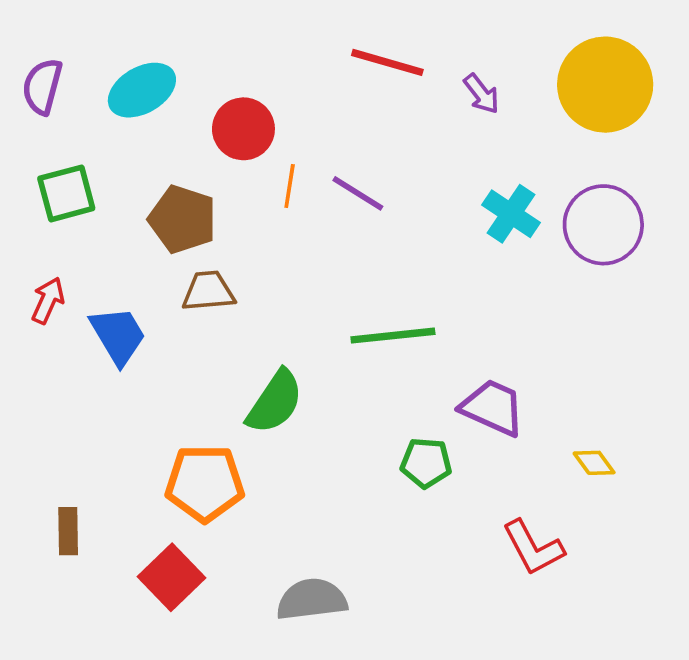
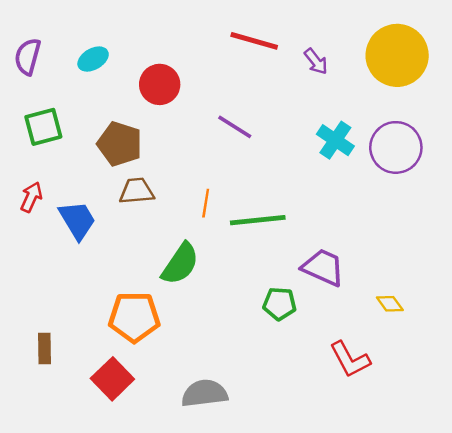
cyan ellipse: (142, 90) -> (93, 59), size x0.7
orange line: (290, 186) -> (206, 203), moved

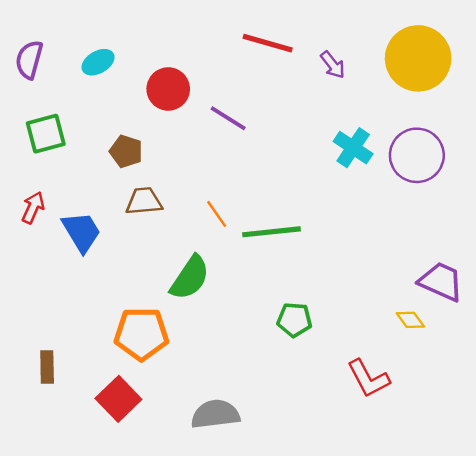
purple line: (235, 127) -> (228, 118), moved
brown pentagon: (120, 144) -> (126, 151), size x0.7
orange line: (206, 203) -> (217, 214), turned -44
purple trapezoid: (323, 267) -> (441, 282), moved

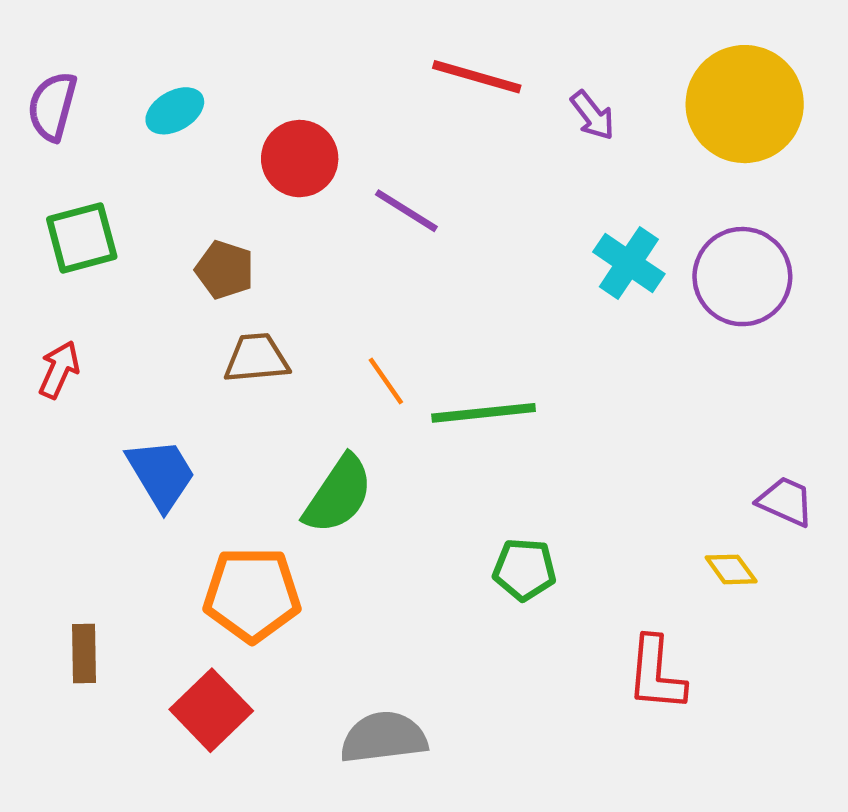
blue trapezoid: (81, 232) -> (161, 474), moved
purple trapezoid: (441, 282) -> (786, 501), size x0.7
red L-shape: (368, 378) -> (656, 674), turned 33

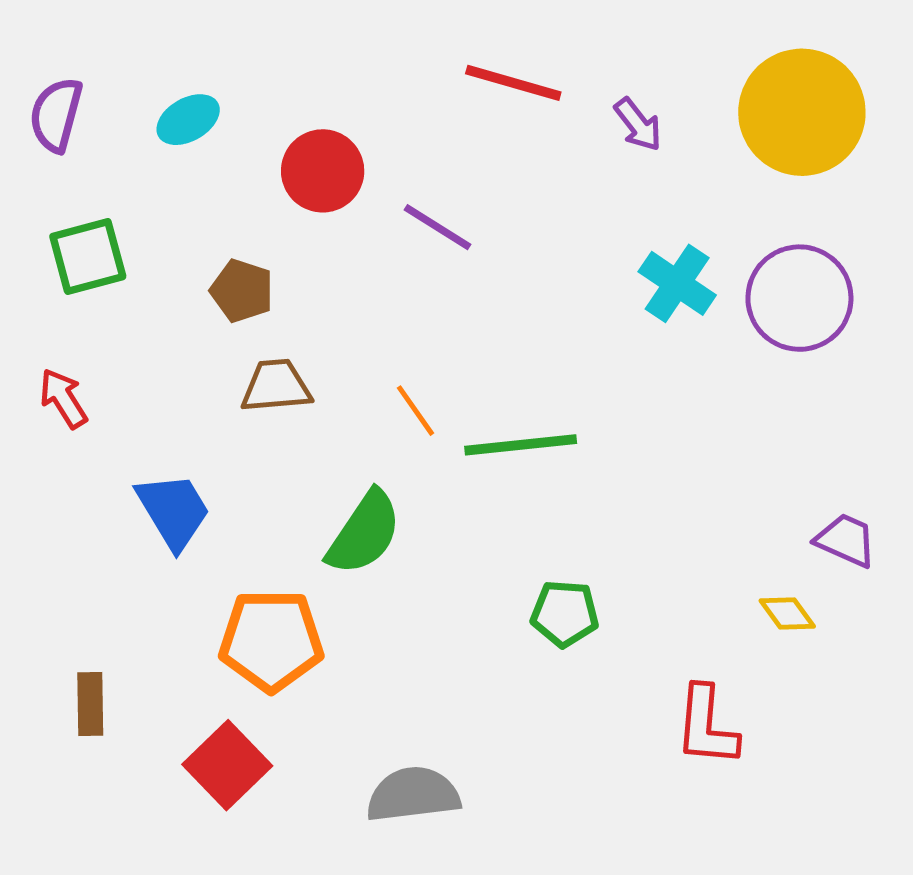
red arrow: (59, 370) -> (63, 398), turned -56

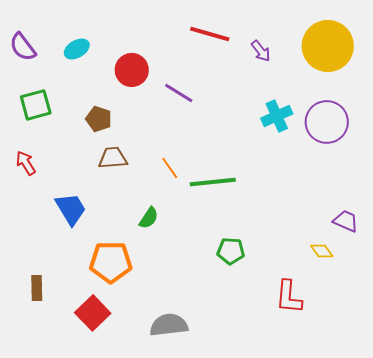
purple semicircle: (56, 115) -> (23, 47), turned -52
cyan cross: (677, 283) -> (277, 116), turned 32
green semicircle: (364, 533) -> (149, 218), size x0.6

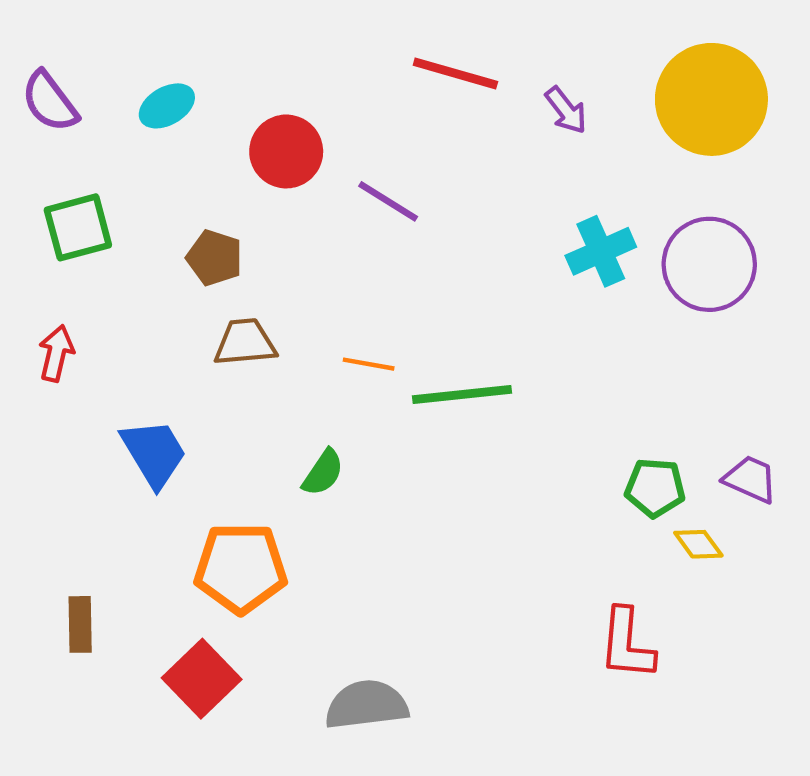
red arrow: (26, 163) -> (56, 353), turned 45
orange line: (170, 168) -> (369, 364), turned -45
green pentagon: (231, 251) -> (655, 488), moved

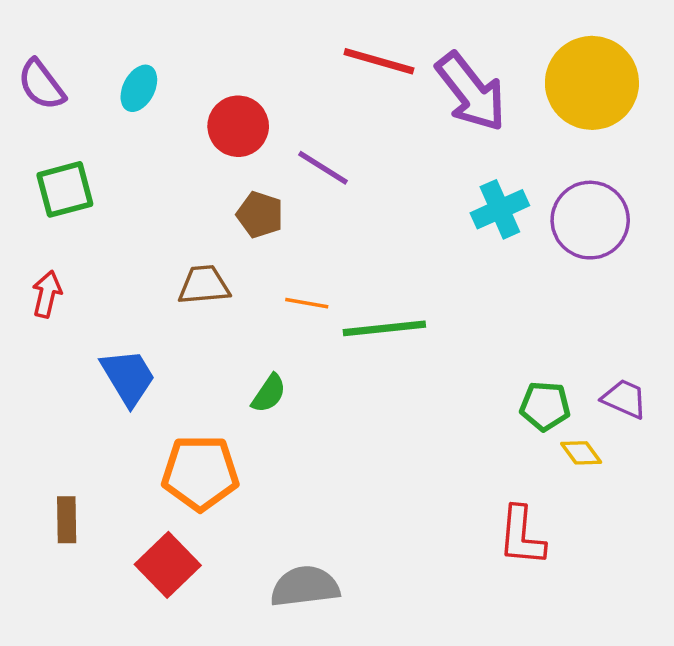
cyan ellipse: (167, 106) -> (139, 88), turned -33
purple arrow: (566, 110) -> (471, 92), size x2.0
brown pentagon: (215, 258) -> (260, 215), moved

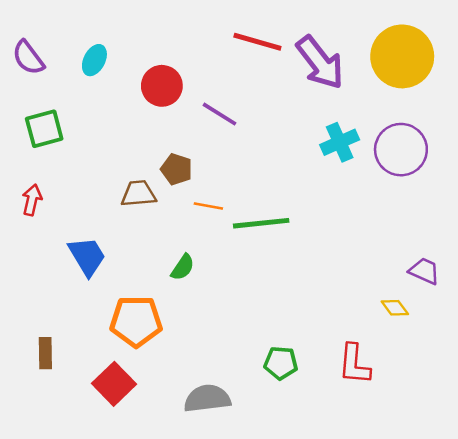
brown pentagon: (260, 215) -> (177, 169), moved
green pentagon: (545, 406) -> (281, 363), moved

